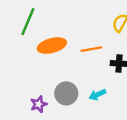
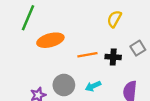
orange line: (91, 49) -> (87, 55), moved

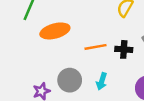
cyan arrow: (93, 86) -> (102, 81), turned -48

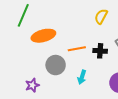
gray circle: (70, 80) -> (56, 65), moved

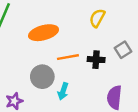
orange ellipse: (43, 36) -> (44, 33), moved
cyan arrow: (82, 77) -> (63, 91), moved

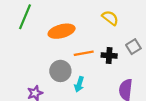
yellow semicircle: (97, 18) -> (110, 18), turned 98

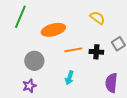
gray circle: (60, 71) -> (34, 61), moved

